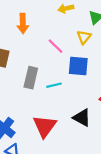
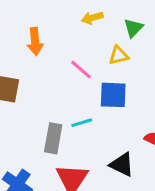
yellow triangle: (84, 37) -> (119, 55), turned 40
gray rectangle: (31, 78) -> (53, 138), moved

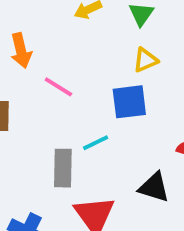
yellow triangle: (119, 55) -> (145, 60), moved
pink line: (81, 70) -> (58, 87), moved

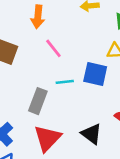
cyan line: (96, 143) -> (65, 82), moved

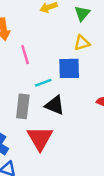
pink line: (53, 48) -> (25, 55), turned 36
black triangle: (91, 134) -> (55, 105), moved

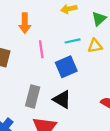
blue square: (69, 68) -> (66, 67), moved, turned -30
cyan line: (43, 83) -> (73, 41), moved

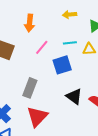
pink line: (41, 49) -> (42, 47), turned 42
black triangle: (62, 99) -> (74, 96), moved

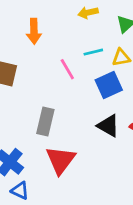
pink line: (42, 47) -> (67, 69), moved, turned -63
blue square: (62, 65) -> (109, 85), moved

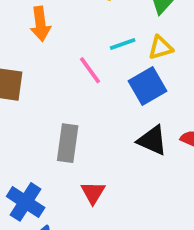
red triangle: (61, 160) -> (93, 193), size x0.6

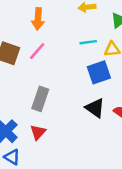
pink line: (90, 70) -> (37, 51), moved, turned 66
red triangle: (93, 193) -> (38, 132), moved

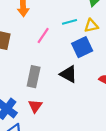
pink line: (37, 51) -> (43, 35), moved
black triangle: (95, 108) -> (68, 74), moved

